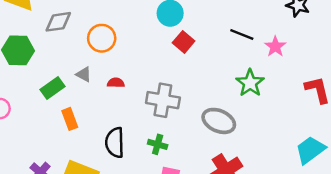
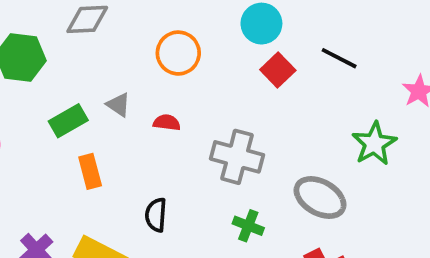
black line: (242, 35) -> (339, 58), moved
orange circle: (102, 38) -> (178, 53), moved
black semicircle: (115, 143) -> (156, 215), size x0.7
green cross: (158, 144) -> (248, 226), moved

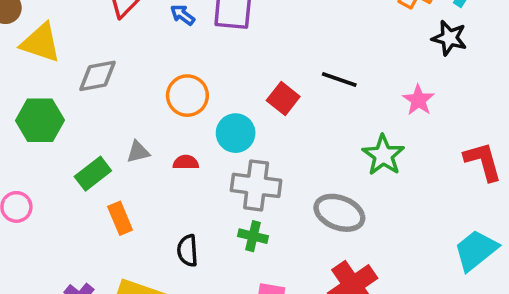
cyan circle: (261, 24) -> (236, 133), moved
gray triangle: (118, 105) -> (138, 152), turned -40
green cross: (248, 226) -> (253, 236), moved

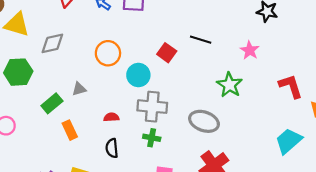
red semicircle: (186, 162) -> (111, 117), moved

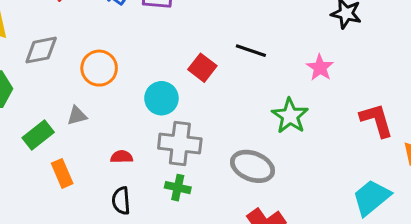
orange circle: (108, 53) -> (99, 68), moved

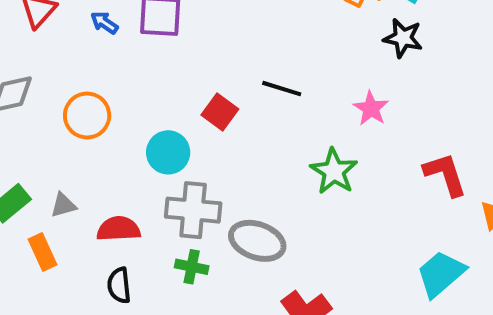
gray triangle: (77, 116) -> (63, 205), moved
red semicircle: (122, 157) -> (119, 229), size x1.5
gray ellipse: (253, 166) -> (257, 241), moved

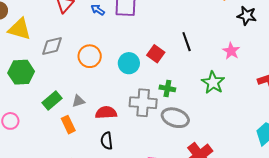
black line: (282, 89) -> (187, 42), turned 54
cyan circle: (168, 152) -> (129, 63), moved
green cross: (192, 267) -> (167, 88), moved

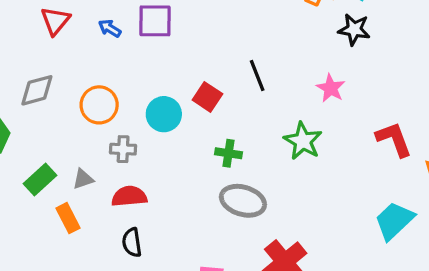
gray cross: (143, 103) -> (123, 149), moved, size x0.6

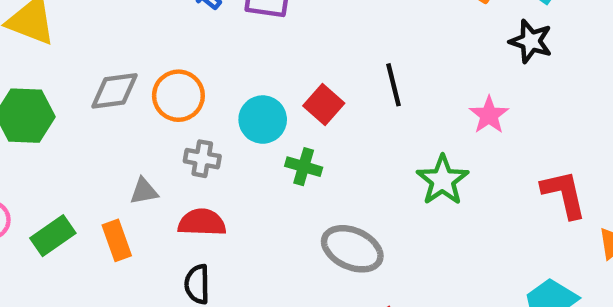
gray diamond: (37, 90) -> (115, 91), moved
green cross: (228, 153) -> (304, 167), moved
green rectangle: (40, 180) -> (53, 236), moved

